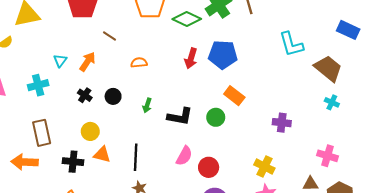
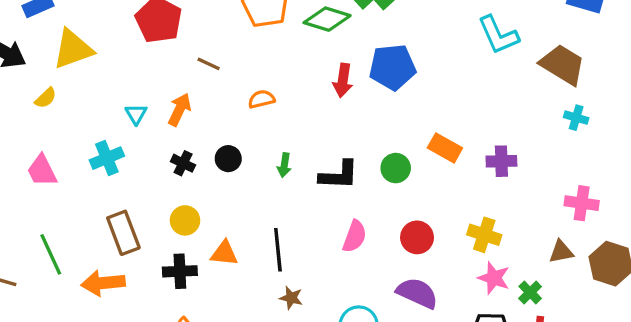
orange rectangle: (234, 96) -> (445, 148), moved
yellow circle: (90, 131) -> (185, 220), moved
red circle: (209, 167) -> (417, 237), moved

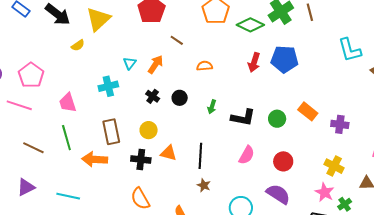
yellow triangle: (73, 49) -> (98, 19), turned -32
pink trapezoid: (42, 171) -> (68, 103), moved
yellow cross: (484, 235) -> (334, 166), moved

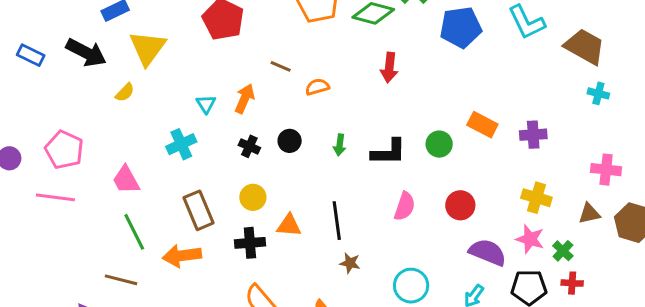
brown line: (177, 40) -> (281, 66), moved
blue pentagon: (285, 59) -> (461, 27), moved
brown line: (33, 148) -> (121, 280), moved
purple semicircle: (278, 194) -> (488, 252), moved

